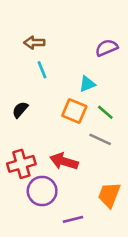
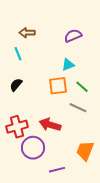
purple semicircle: (107, 48) -> (73, 36), moved
cyan line: (42, 70) -> (18, 54), moved
orange square: (74, 111) -> (58, 86), turned -30

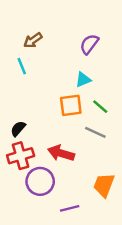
brown arrow: (27, 33) -> (33, 40), turned -35
purple semicircle: (73, 36) -> (89, 44), turned -30
black semicircle: (16, 85) -> (18, 129), moved

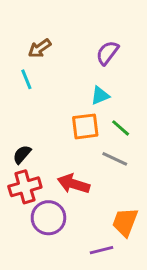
purple line: (70, 208) -> (101, 250), moved

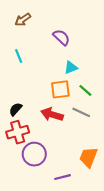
brown arrow: (40, 48) -> (23, 20), moved
purple semicircle: (107, 53) -> (61, 37), moved, turned 96
red arrow: (74, 184) -> (52, 114), moved
purple line: (101, 250) -> (62, 177), moved

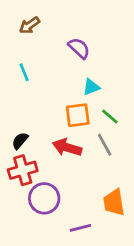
gray line: (81, 112) -> (105, 145), turned 36
orange trapezoid: (88, 157) -> (114, 202), turned -30

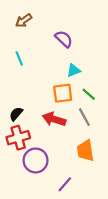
orange trapezoid: (114, 202) -> (85, 151), moved
purple line: (80, 228) -> (65, 184), turned -35

